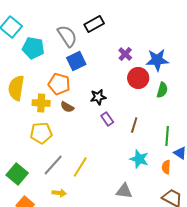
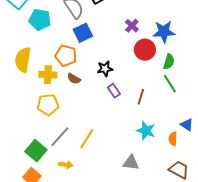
green line: (167, 136) -> (170, 84), moved, turned -36
green square: (17, 174) -> (36, 151), moved

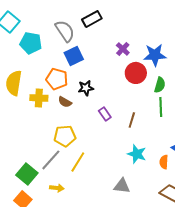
black star: (105, 69) -> (86, 88), moved
green line: (170, 84) -> (161, 107), turned 30
yellow pentagon: (48, 105) -> (65, 136), moved

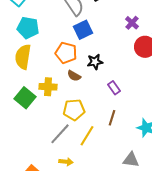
cyan pentagon: (31, 43) -> (28, 28), moved
yellow cross: (39, 98) -> (48, 87), moved
brown line: (132, 120) -> (112, 118), moved
green square: (27, 174) -> (25, 98), moved

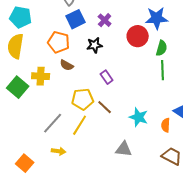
purple cross: (132, 23) -> (105, 20), moved
black star: (95, 62) -> (95, 45), moved
yellow pentagon: (74, 110) -> (83, 99), moved
brown line: (112, 118) -> (105, 107), turned -63

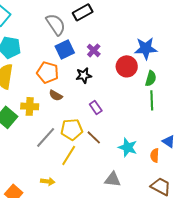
gray line: (53, 123) -> (46, 137), moved

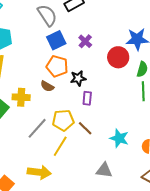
orange pentagon: (48, 72) -> (57, 66), moved
black star: (84, 75) -> (78, 78), moved
purple rectangle: (96, 107) -> (87, 98), turned 40
yellow arrow: (48, 181) -> (39, 172), size x1.6

